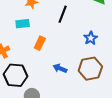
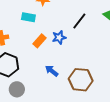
black line: (63, 14) -> (79, 21), moved
blue star: (91, 38) -> (59, 37), moved

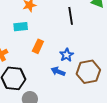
black line: (79, 21) -> (71, 16), turned -30
blue star: (59, 37) -> (67, 55), moved

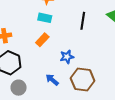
cyan rectangle: (21, 27) -> (45, 18), moved
blue arrow: (58, 71) -> (52, 80), moved

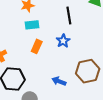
blue star: (67, 57) -> (63, 41), moved

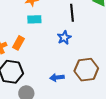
orange rectangle: (37, 46) -> (19, 43), moved
blue arrow: (59, 81) -> (57, 77), turned -32

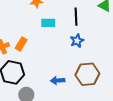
cyan rectangle: (34, 19) -> (48, 23), moved
blue star: (64, 38) -> (77, 41), moved

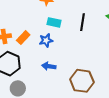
blue star: (77, 41) -> (46, 40), moved
blue arrow: (58, 80) -> (49, 66), moved

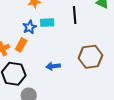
blue star: (46, 40) -> (30, 27), moved
brown hexagon: (82, 81) -> (90, 57), moved

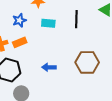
blue star: (30, 27) -> (19, 20), moved
orange rectangle: (21, 45) -> (20, 42), turned 32

